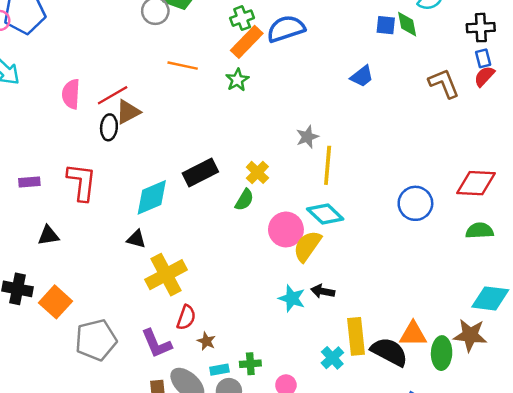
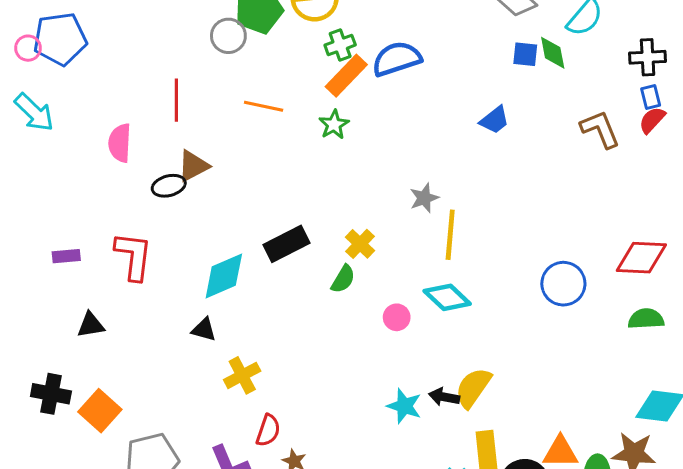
red line: (113, 95) -> (176, 100), moved, turned -60
black ellipse: (109, 127) -> (169, 186), turned 70
pink circle: (286, 229) -> (397, 317), size x0.6
yellow semicircle: (307, 246) -> (473, 388), moved
yellow cross: (166, 275) -> (242, 375), size x0.7

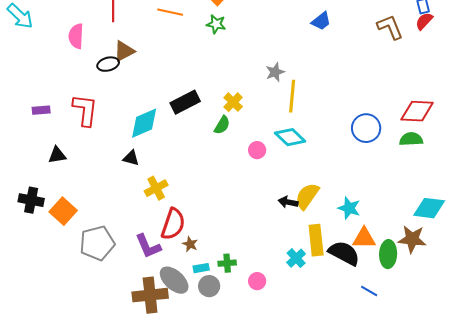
green star: (334, 125) -> (216, 24), turned -30
green semicircle: (646, 319) -> (411, 139), moved
cyan star: (404, 406) -> (349, 208), moved
red semicircle: (268, 431) -> (173, 224), size x1.5

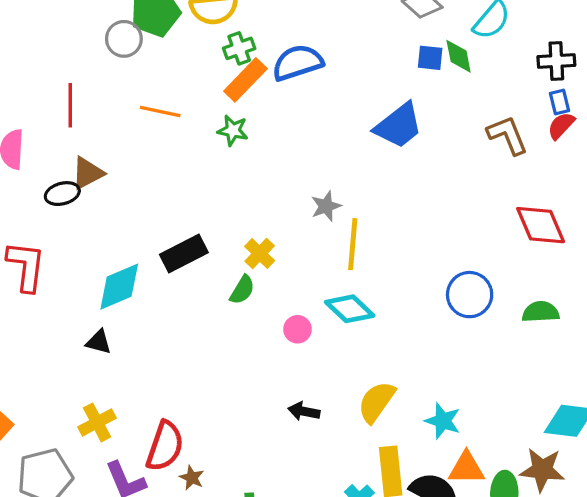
blue trapezoid: (321, 21) -> (399, 126), size x1.6
red diamond: (417, 111) -> (541, 225), moved, turned 64
yellow cross: (156, 188) -> (97, 422), moved
black arrow: (288, 202) -> (304, 411), moved

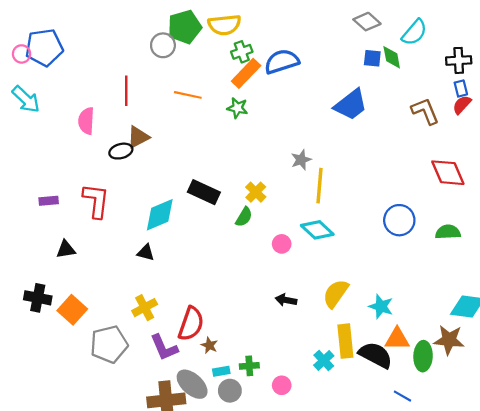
black rectangle: (184, 254) -> (204, 192), turned 52

